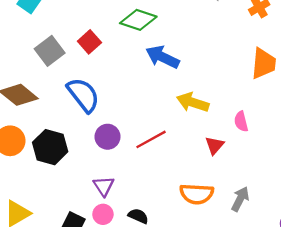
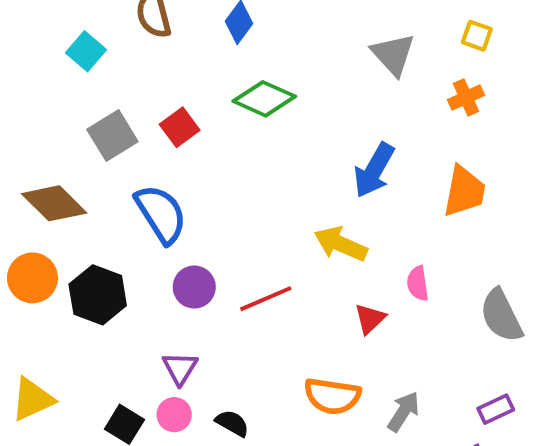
blue arrow: (162, 57) -> (374, 170), moved, turned -92

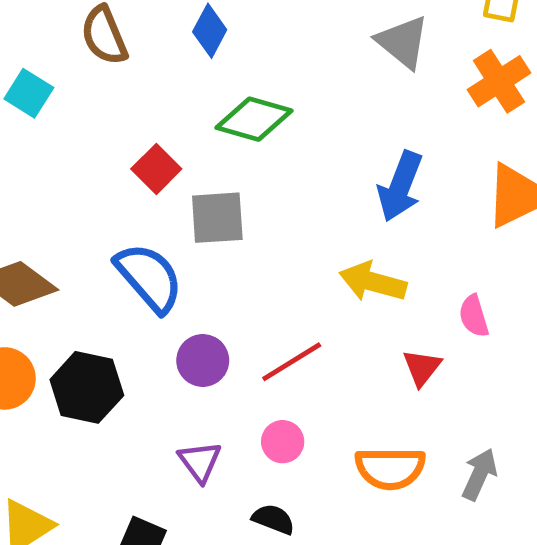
orange cross: (466, 97) -> (499, 81), size x1.4
gray square: (112, 136) -> (217, 218), moved, turned 36
pink circle: (174, 415) -> (283, 442), moved

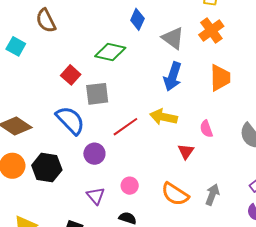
blue diamond: (210, 31) -> (137, 19), moved
gray triangle: (403, 42) -> (173, 38), moved
red line: (292, 362) -> (125, 127), moved
orange semicircle: (390, 468) -> (175, 194), turned 36

